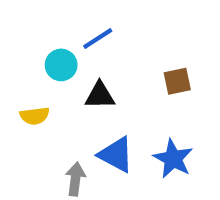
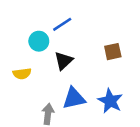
black triangle: (100, 96) -> (63, 61), turned -42
blue triangle: (116, 155) -> (74, 98), turned -40

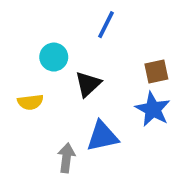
blue line: (62, 24) -> (106, 25), moved, turned -30
blue star: (110, 101) -> (153, 109), moved

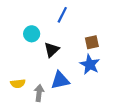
yellow semicircle: (30, 102) -> (18, 83), moved

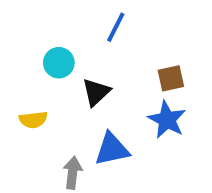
yellow semicircle: (18, 83) -> (33, 120), moved

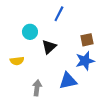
blue star: (167, 120) -> (85, 61), turned 30
blue triangle: (112, 149) -> (68, 81), moved

